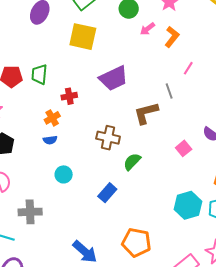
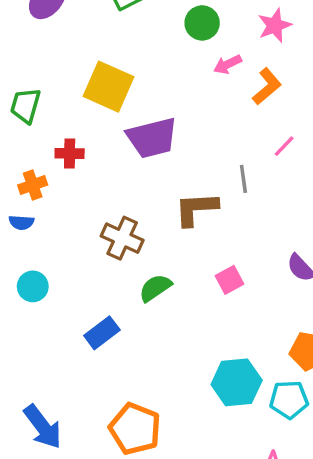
yellow square: (83, 37) -> (109, 87), moved
pink square: (184, 148) -> (229, 280), moved

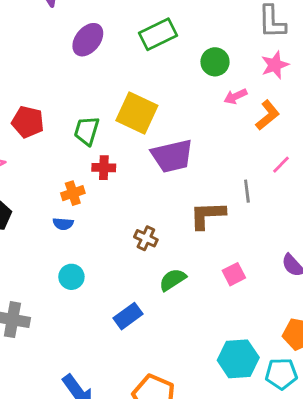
green trapezoid: (25, 106) -> (87, 131), moved
brown cross: (122, 238) -> (146, 238), size x0.7

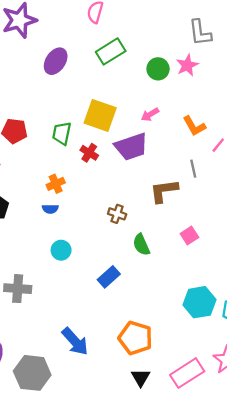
pink star: (275, 65) -> (187, 65), moved
pink arrow: (235, 96) -> (150, 115), moved
orange L-shape: (268, 115) -> (194, 126), moved, turned 105
red cross: (104, 168) -> (89, 153), moved, turned 36
green semicircle: (173, 280) -> (141, 245), turned -75

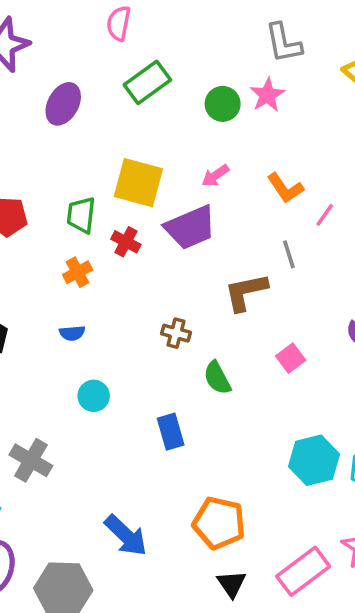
orange cross: (56, 184) -> (78, 272), moved
blue rectangle: (109, 277) -> (171, 432), turned -60
gray cross: (18, 289) -> (31, 460), turned 30

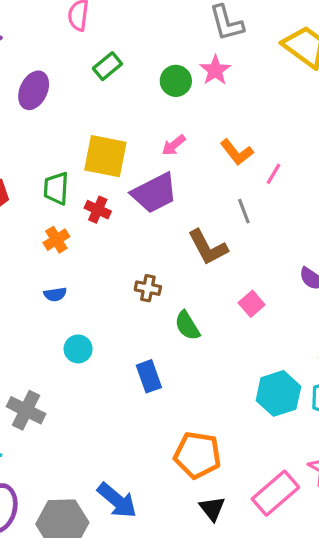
green rectangle: (147, 82) -> (107, 66), size x0.7
brown L-shape: (246, 292) -> (208, 247), turned -102
blue arrow: (126, 535) -> (117, 500), moved

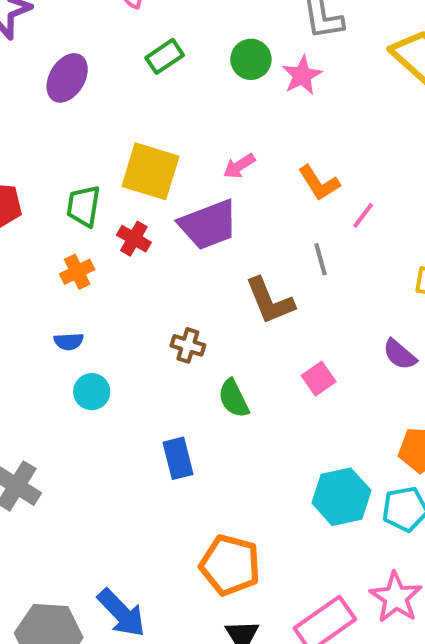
green circle: (176, 81) -> (251, 59), moved
cyan circle: (78, 349) -> (92, 392), moved

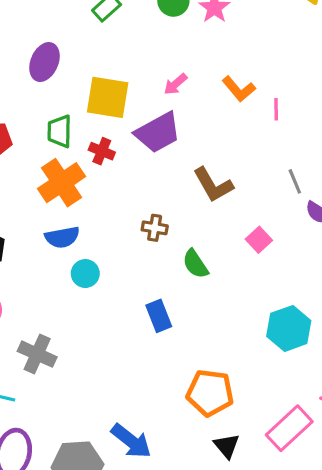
purple ellipse: (67, 78) -> (44, 62), moved
pink line: (363, 215) -> (276, 109), turned -30
gray line: (320, 259) -> (295, 181), moved
orange cross: (77, 272) -> (62, 183), size x1.8
blue semicircle: (69, 341) -> (62, 237), size x1.5

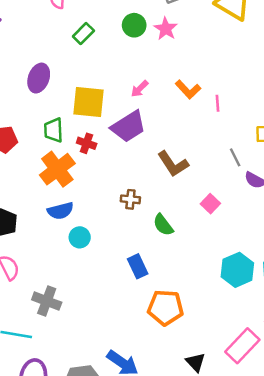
orange pentagon: (210, 393) -> (165, 308), moved

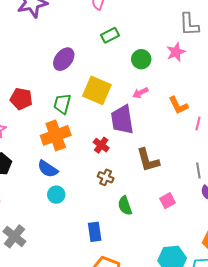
green circle: (134, 25) -> (141, 59), moved
purple trapezoid: (128, 127) -> (122, 120), turned 96
red cross: (87, 143) -> (101, 145), moved
blue semicircle: (60, 211) -> (48, 169), turned 30

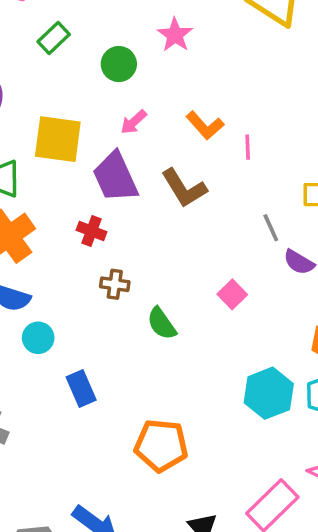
brown L-shape: (148, 160) -> (184, 188), moved
blue rectangle: (95, 232) -> (81, 389), moved

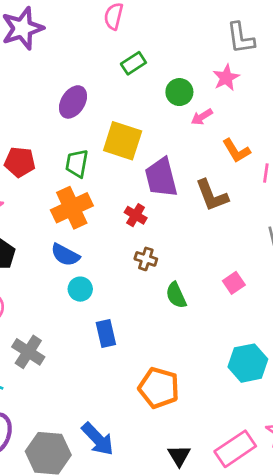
pink arrow: (134, 122) -> (202, 117), moved

